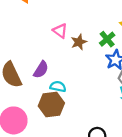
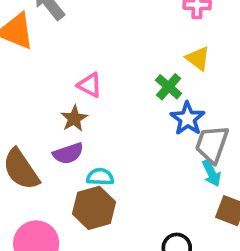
brown star: (79, 42) -> (74, 119), moved
purple semicircle: (41, 70) -> (68, 153), turned 48

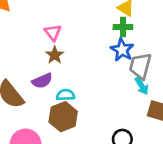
pink triangle: (90, 85) -> (53, 33), turned 30
green cross: (169, 87) -> (123, 27), moved, turned -36
brown star: (74, 119) -> (55, 55), moved

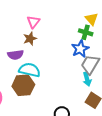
cyan semicircle: (65, 95) -> (30, 70), size x1.5

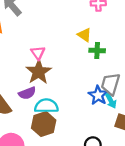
yellow triangle: (92, 19) -> (84, 35), moved
brown star: (30, 39) -> (39, 72), size x1.6
blue star: (80, 49) -> (98, 95), moved

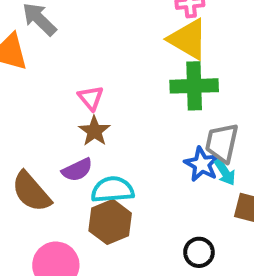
yellow triangle: (84, 35) -> (188, 39), moved, size x1.6
green cross: (97, 50) -> (194, 86), size x1.6
brown star: (39, 72) -> (94, 131), size x0.7

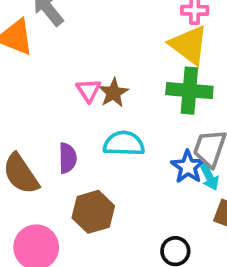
brown star: (94, 131) -> (113, 93), moved
purple semicircle: (77, 170) -> (68, 158), turned -72
cyan semicircle: (113, 190) -> (124, 144), moved

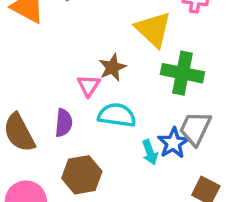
yellow triangle: (189, 45) -> (153, 29), moved
pink triangle: (89, 90) -> (89, 85), moved
cyan arrow: (209, 177) -> (150, 152), moved

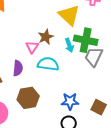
gray trapezoid: (195, 128) -> (94, 57), moved
blue star: (173, 143) -> (70, 101), moved, turned 30
cyan arrow: (150, 152) -> (69, 45), moved

